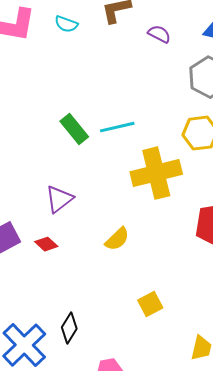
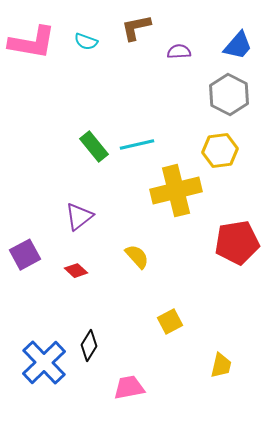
purple semicircle: (159, 34) -> (179, 52), turned -30
yellow semicircle: (117, 239) -> (137, 257), turned -88
red diamond: (46, 244) -> (76, 271), moved

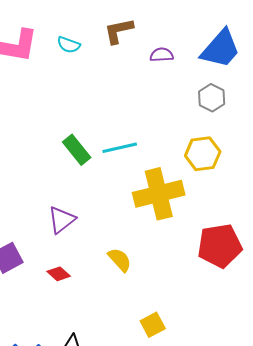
blue trapezoid: (238, 46) -> (221, 49), size x1.4
gray hexagon: (229, 95) -> (212, 98), size x0.7

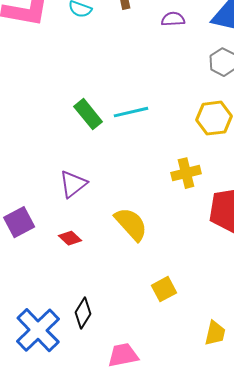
yellow cross: (159, 194) -> (186, 173), moved, size x0.6
yellow semicircle: (120, 260) -> (131, 224), size x1.4

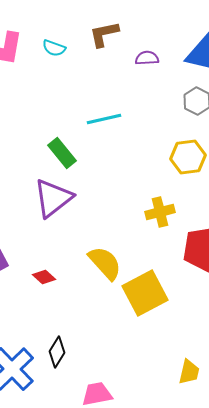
cyan line: (131, 112) -> (104, 119), moved
purple triangle: (73, 184) -> (53, 198), moved, size x1.4
yellow square: (164, 289) -> (145, 293), moved, size x1.8

